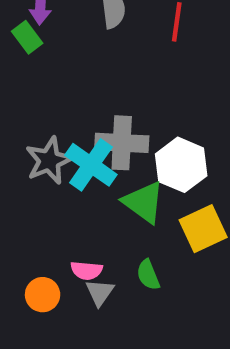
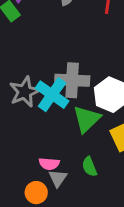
green triangle: (144, 202) -> (87, 119), turned 40
orange circle: (43, 295) -> (36, 193), moved

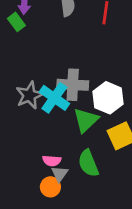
green semicircle: (89, 167) -> (88, 163), size x1.5
orange circle: (36, 193) -> (50, 187), moved

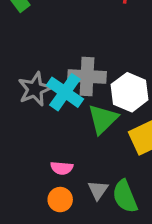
green semicircle: (88, 163) -> (125, 196), moved
gray triangle: (60, 174) -> (98, 190), moved

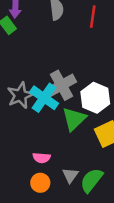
gray cross: (87, 76) -> (62, 85), turned -32
green semicircle: (125, 196) -> (92, 180), turned 60

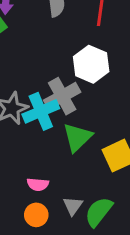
cyan cross: (44, 98) -> (41, 111), turned 32
white hexagon: (95, 98) -> (91, 64), moved

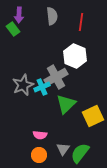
cyan cross: (41, 111) -> (42, 87), size x0.7

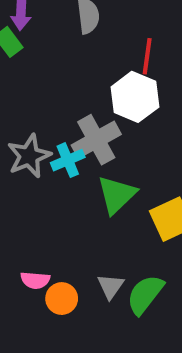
red line: (81, 22) -> (147, 56), moved
pink semicircle: (40, 135) -> (35, 280), moved

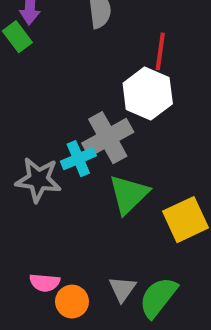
gray star: (29, 156) -> (38, 180), moved, turned 30

